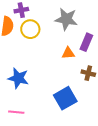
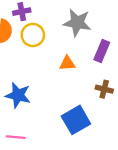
orange triangle: (68, 53) -> (67, 63), moved

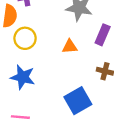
yellow circle: (33, 35) -> (25, 38), moved

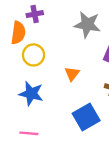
orange triangle: (70, 47) -> (72, 74), moved, turned -49

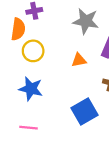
orange triangle: (72, 74) -> (79, 60), moved, turned 42

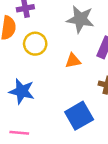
yellow circle: (33, 51) -> (35, 44), moved

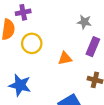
gray star: (80, 19) -> (84, 22), moved, size x0.6

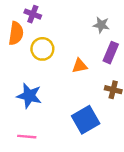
purple cross: (23, 12) -> (33, 14), turned 32

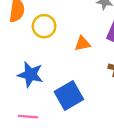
blue square: (86, 120) -> (69, 96), moved

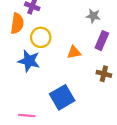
blue star: (30, 74) -> (29, 61), moved

